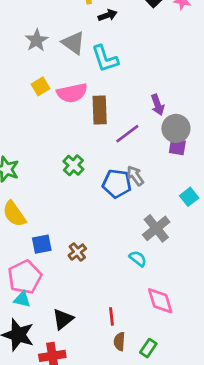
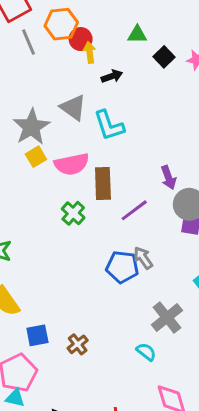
gray star: (37, 40) -> (31, 127), moved, size x1.4
green cross: (73, 165) -> (73, 213), moved

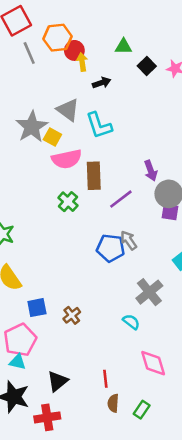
yellow square: (36, 157) -> (52, 137), moved, turned -30

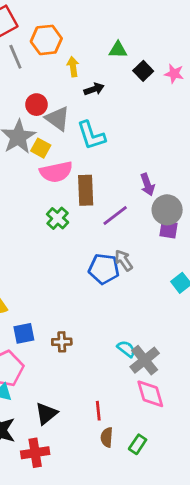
red circle: (74, 50) -> (36, 105), moved
gray cross: (149, 292) -> (145, 360), moved
brown cross: (72, 315) -> (62, 342), turned 36

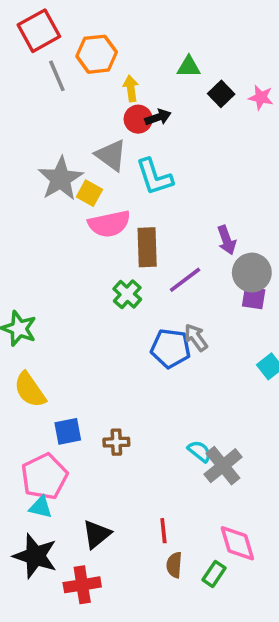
red circle: (36, 105) -> (138, 119), moved
green cross: (58, 218) -> (127, 294), moved
pink diamond: (150, 394) -> (237, 543), moved

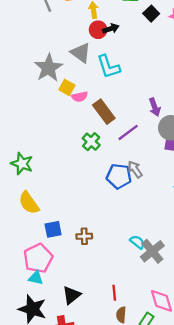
yellow square: (89, 193) -> (67, 87), moved
pink semicircle: (109, 224) -> (80, 97), size x0.6
brown rectangle: (147, 247) -> (104, 112), turned -35

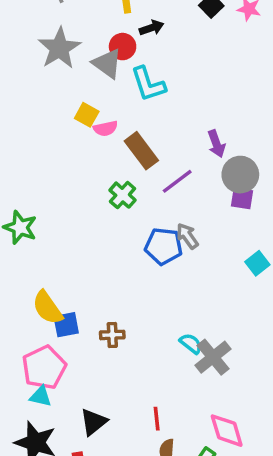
red circle: (98, 30) -> (123, 47), moved
gray star: (48, 68) -> (59, 48), moved
yellow semicircle: (29, 203) -> (47, 308), moved

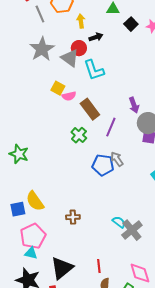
purple line: (177, 181) -> (111, 127), turned -30
blue square: (66, 325) -> (18, 209), moved
black triangle: (94, 422) -> (62, 268), size x1.4

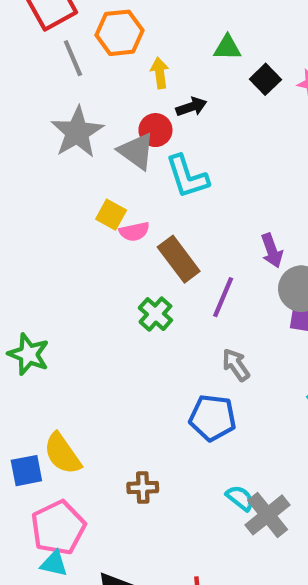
blue pentagon: (103, 165) -> (213, 418), moved

